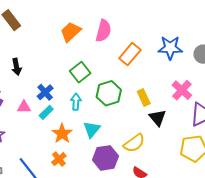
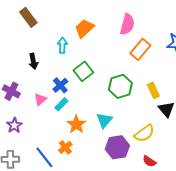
pink semicircle: (103, 31) -> (127, 24), moved
green square: (80, 72) -> (83, 71), moved
cyan arrow: (76, 102) -> (62, 45), moved
pink triangle: (24, 107) -> (40, 99), turned -40
orange cross: (59, 159) -> (65, 147), moved

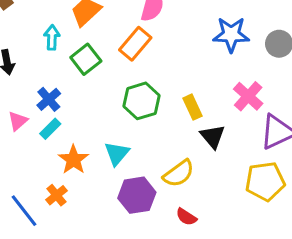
orange rectangle: (140, 49) -> (135, 44), moved
green square: (83, 71) -> (86, 59), moved

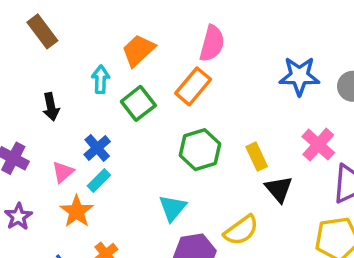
orange star: (73, 160) -> (77, 211), moved

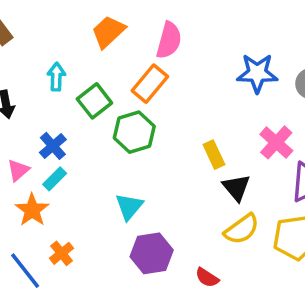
orange trapezoid: (138, 50) -> (108, 32), moved
green hexagon: (200, 150) -> (134, 132), moved
yellow semicircle: (241, 230) -> (242, 229), moved

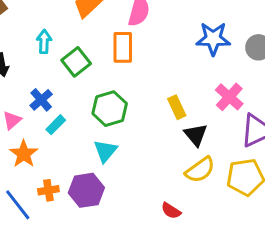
orange rectangle: (150, 84) -> (123, 47), turned -40
green hexagon: (134, 132) -> (110, 109), moved
cyan rectangle: (55, 179) -> (56, 125), moved
orange cross: (62, 253) -> (48, 190), turned 30
purple hexagon: (152, 253) -> (86, 190), moved

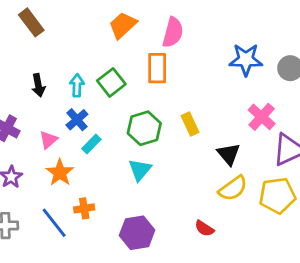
cyan arrow: (44, 42) -> (77, 85), moved
yellow rectangle: (177, 107) -> (190, 124), moved
purple hexagon: (86, 190) -> (137, 233), moved

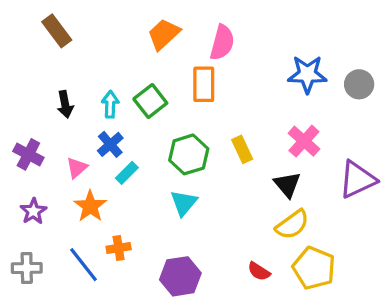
pink cross: (262, 117) -> (304, 141), moved
yellow pentagon: (277, 196) -> (314, 268), moved, turned 30

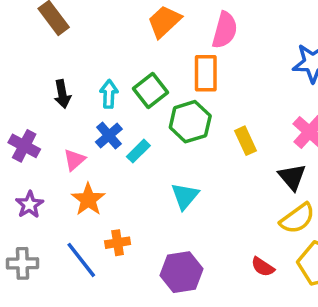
green hexagon: (189, 154) -> (190, 122), moved
cyan rectangle: (127, 173) -> (138, 151), moved

